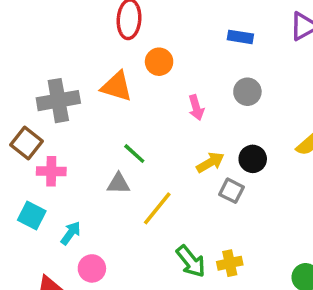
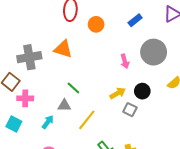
blue rectangle: (240, 37) -> (135, 20), turned -48
orange circle: (159, 62) -> (96, 24), moved
gray circle: (247, 92) -> (154, 52), moved, size x1.6
pink arrow: (196, 108) -> (125, 61), moved
cyan arrow: (71, 233) -> (48, 122), moved

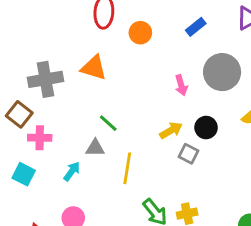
yellow line: (87, 120) -> (127, 168), turned -30

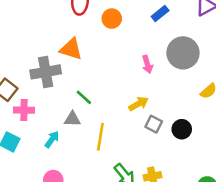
gray cross: (46, 79) -> (46, 72), moved
black circle: (206, 128) -> (182, 129), moved

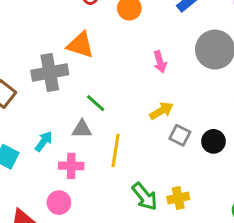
pink arrow: (147, 64) -> (160, 62), moved
pink cross: (24, 110) -> (71, 166), moved
cyan arrow: (52, 139) -> (44, 141), moved

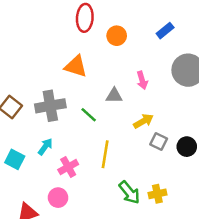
gray cross: (50, 73) -> (50, 106), moved
gray triangle: (82, 129) -> (114, 96), moved
pink cross: (71, 166) -> (68, 167), turned -30

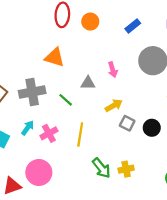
orange circle: (117, 36) -> (90, 22), moved
pink cross: (68, 167) -> (49, 133), moved
pink circle: (58, 198) -> (39, 172), size x1.5

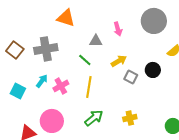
green line: (66, 100) -> (85, 60), moved
black circle: (152, 128) -> (153, 70), moved
green arrow: (101, 168) -> (94, 118), moved, turned -90

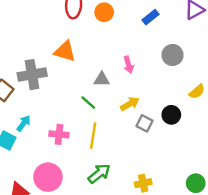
gray circle: (154, 21) -> (173, 55), size x0.7
gray cross: (46, 49) -> (32, 75), moved
cyan arrow: (42, 81) -> (24, 123), moved
pink cross: (61, 86) -> (59, 134), turned 35
yellow cross: (130, 118) -> (143, 183), moved

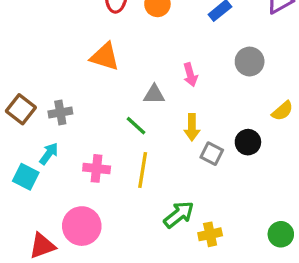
gray cross: (32, 75) -> (60, 113), moved, size x0.6
yellow arrow: (130, 104) -> (192, 127), turned 120
green arrow: (99, 173) -> (179, 215), moved

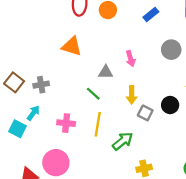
green arrow: (179, 215) -> (123, 141), moved

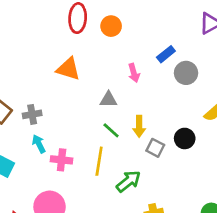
blue rectangle: (151, 15) -> (166, 54), moved
pink arrow: (131, 59) -> (134, 73), moved
green line: (93, 94) -> (111, 130), moved
cyan arrow: (33, 113) -> (39, 144), moved, turned -63

